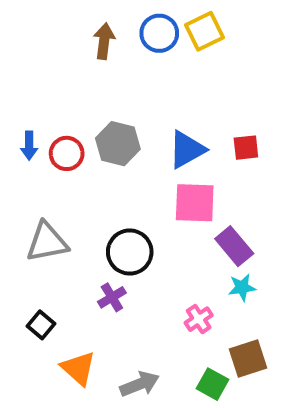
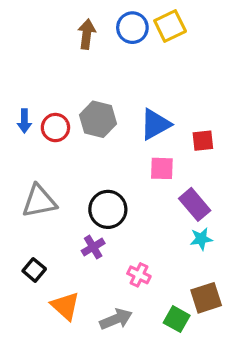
red square: (246, 148) -> (203, 141), moved
pink square: (195, 203) -> (162, 168), size x0.7
pink cross: (199, 319) -> (139, 275), moved, turned -30

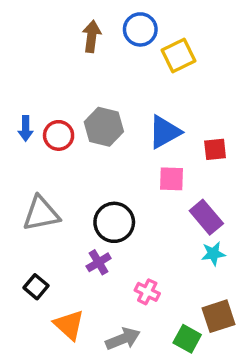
yellow square: (170, 26) -> (179, 55), moved

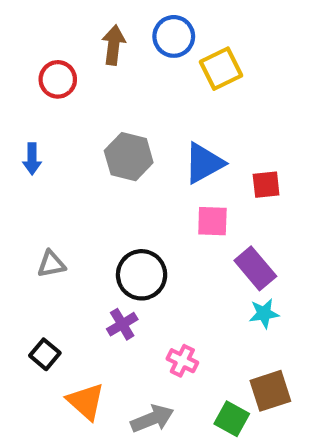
red circle: (59, 135) -> (58, 79), moved
gray triangle: (41, 214) -> (51, 264), size x0.6

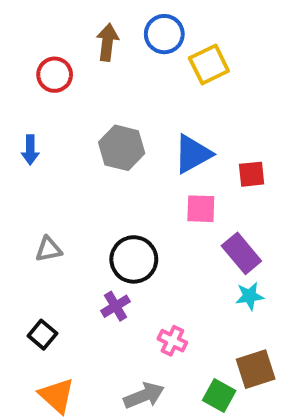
orange triangle: (86, 402) -> (57, 396), moved

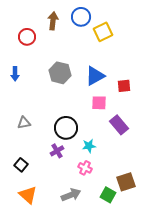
cyan star: (250, 296) -> (89, 146), moved

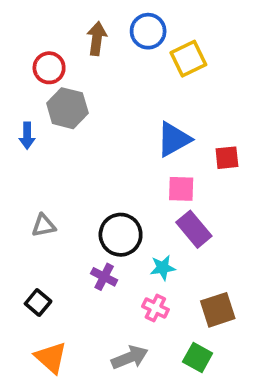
gray hexagon: (60, 73) -> (67, 108), moved
purple rectangle: (119, 125) -> (194, 229), moved
purple cross: (57, 151) -> (104, 277), turned -32
brown square: (126, 182) -> (218, 310), moved

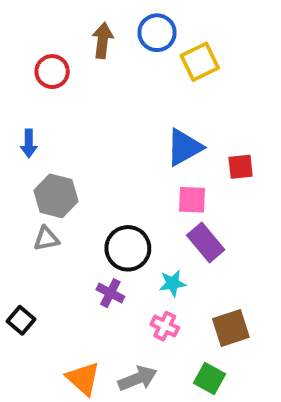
gray hexagon: (67, 108) -> (56, 196), moved
black square: (38, 302) -> (21, 320), moved
orange triangle: (51, 357) -> (83, 378), moved

